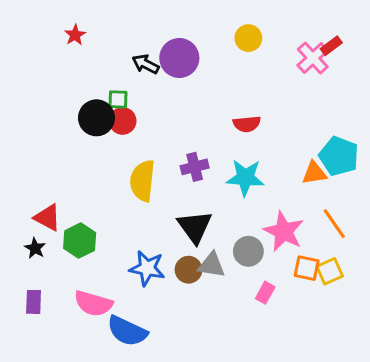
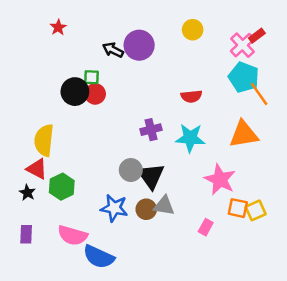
cyan pentagon: (339, 156) -> (244, 77), moved
orange triangle: (314, 173) -> (244, 134), size x1.5
yellow semicircle: (143, 181) -> (44, 140), moved
orange line: (334, 224) -> (259, 94), moved
gray circle: (248, 251) -> (131, 170), moved

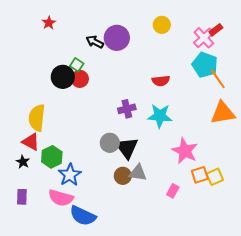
green square: (92, 77) -> (77, 65), turned 32
orange triangle: (244, 134) -> (223, 113), moved
blue star: (114, 208) -> (70, 175), moved, turned 30
orange square: (238, 208) -> (200, 175), turned -30

